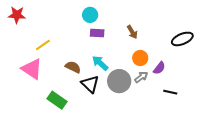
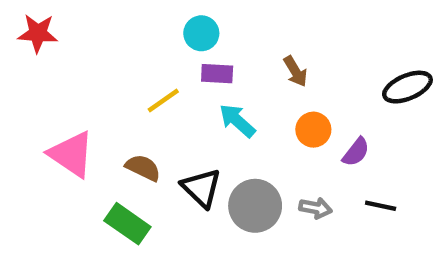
yellow line: (43, 45) -> (163, 100), moved
cyan arrow: (100, 63) -> (237, 121), moved
brown semicircle: (73, 67) -> (143, 168), moved
gray arrow: (141, 77) -> (316, 208), moved, turned 48
gray circle: (119, 81) -> (255, 206), moved

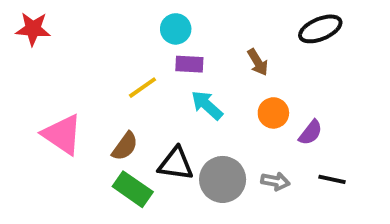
black ellipse: (407, 87) -> (320, 29), moved
brown semicircle: (143, 168) -> (125, 146), turned 100
black triangle: (201, 188) -> (176, 164), turned -36
green rectangle: (127, 224) -> (133, 189), moved

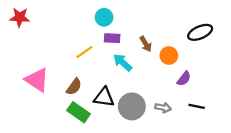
black ellipse: (320, 29) -> (200, 32), moved
brown arrow: (258, 62) -> (146, 44), moved
orange circle: (273, 113) -> (169, 56), moved

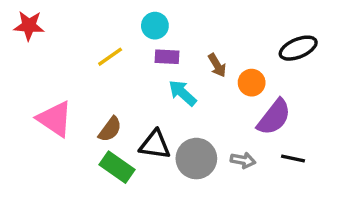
yellow line: (84, 52) -> (110, 57), moved
purple semicircle: (184, 79) -> (274, 117), size x1.6

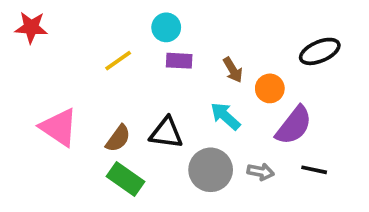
cyan arrow: (183, 93) -> (225, 116), moved
black triangle: (155, 145) -> (166, 133), moved

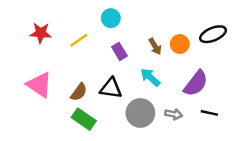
red star: (31, 27) -> (41, 33), moved
purple rectangle: (179, 61) -> (119, 51), moved, turned 56
orange circle: (270, 88) -> (180, 44), moved

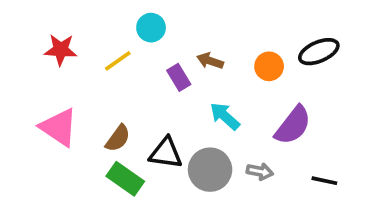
cyan circle: (111, 18) -> (151, 28), moved
brown arrow: (155, 46) -> (210, 61), moved, turned 140
black triangle: (111, 88) -> (166, 153), moved
black line: (209, 113) -> (324, 181), moved

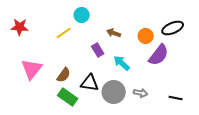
red star: (61, 50) -> (20, 27), moved
purple rectangle: (179, 77) -> (98, 50), moved
purple semicircle: (293, 125) -> (159, 55), moved
pink triangle: (59, 127) -> (32, 69), turned 35

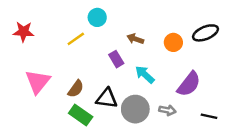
purple semicircle: (159, 55) -> (189, 84), moved

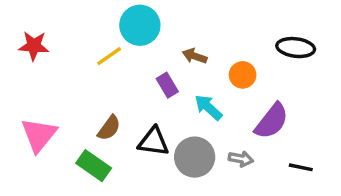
cyan circle: (97, 17) -> (140, 25), size x1.5
black ellipse: (206, 33) -> (296, 48), turned 30
orange circle: (173, 42) -> (243, 75), moved
pink triangle: (38, 82) -> (39, 135), moved
green rectangle: (81, 115) -> (94, 166), moved

